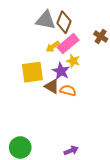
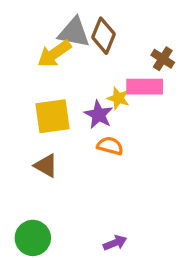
pink rectangle: (68, 44) -> (145, 87), moved, turned 40
yellow arrow: (53, 47) -> (54, 54), moved, size x1.5
brown triangle: (52, 86) -> (46, 166), moved

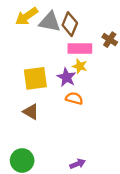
yellow arrow: (54, 54) -> (27, 16), moved
pink rectangle: (145, 87) -> (80, 48), moved

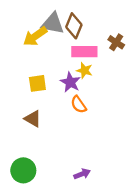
yellow arrow: (27, 16) -> (35, 36), moved
yellow square: (35, 78) -> (37, 83), size x0.7
orange semicircle: (74, 98) -> (79, 105), turned -140

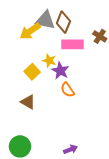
yellow star: (84, 70) -> (49, 61), moved
yellow square: (37, 83) -> (32, 72), turned -35

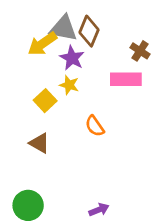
pink rectangle: (73, 44) -> (126, 79), moved
purple star: (60, 71) -> (72, 58), moved

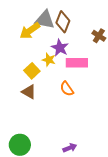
purple star: (72, 58) -> (60, 48), moved
pink rectangle: (126, 79) -> (77, 63), moved
brown triangle: (39, 143) -> (29, 92), moved

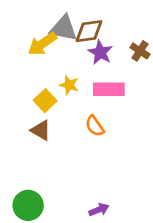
brown diamond: (63, 22) -> (89, 31), turned 60
purple star: (60, 48) -> (100, 52), moved

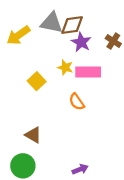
yellow arrow: (42, 44) -> (18, 35), moved
yellow star: (69, 85) -> (65, 67), moved
brown triangle: (41, 130) -> (33, 135), moved

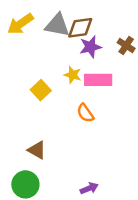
yellow arrow: (18, 35) -> (20, 24), moved
purple star: (81, 42) -> (90, 47), turned 30

